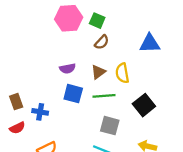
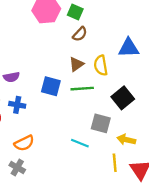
blue triangle: (150, 43) -> (129, 48), moved
purple semicircle: (67, 68) -> (11, 77), moved
gray square: (110, 126) -> (101, 123), moved

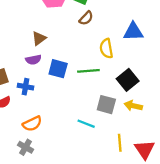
brown triangle: (76, 64) -> (39, 38), moved
purple semicircle: (11, 77) -> (33, 60), moved
yellow arrow: (126, 140) -> (133, 106), moved

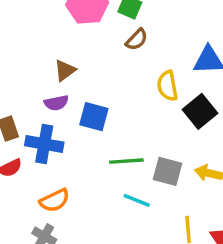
green line: (88, 71) -> (126, 161), moved
black square: (128, 80) -> (200, 111), moved
blue cross: (26, 87) -> (44, 144), size x1.5

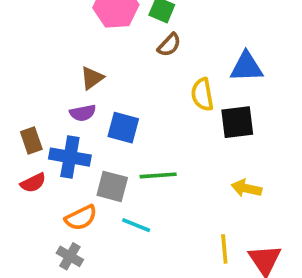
black square: (200, 111) -> (237, 122), turned 32
gray square: (167, 171) -> (112, 186), moved
cyan line: (137, 200) -> (136, 225), moved

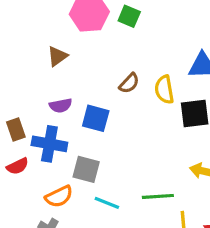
brown semicircle: (169, 45) -> (129, 83), moved
brown triangle: (92, 78) -> (57, 56), moved
green line: (158, 175) -> (158, 196), moved

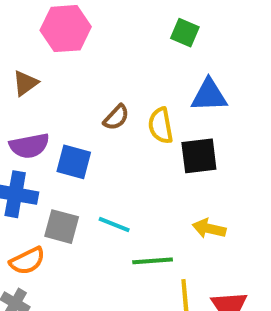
green square: (129, 16) -> (185, 33), moved
purple semicircle: (61, 106) -> (29, 146), size x1.4
cyan line: (107, 203) -> (114, 224), moved

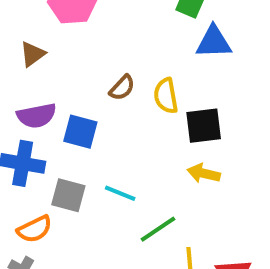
blue triangle: (209, 95) -> (214, 42), moved
yellow arrow: (209, 229) -> (204, 173), moved
green line: (153, 261) -> (158, 229), turned -30

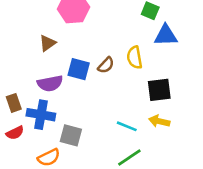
yellow semicircle: (166, 96) -> (135, 57), moved
blue square: (80, 132) -> (79, 69), moved
cyan line: (120, 193) -> (127, 126), moved

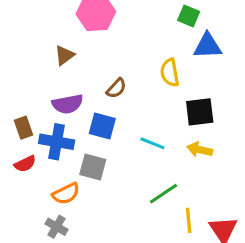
brown semicircle: (106, 65) -> (116, 88), moved
blue square: (79, 69) -> (102, 126), moved
cyan line: (127, 126) -> (152, 143), moved

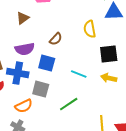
green line: (163, 194) -> (69, 104), moved

